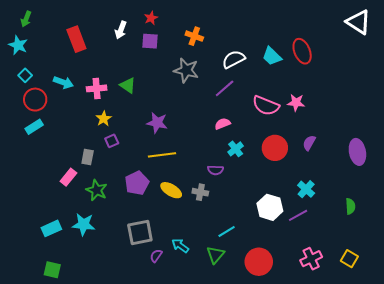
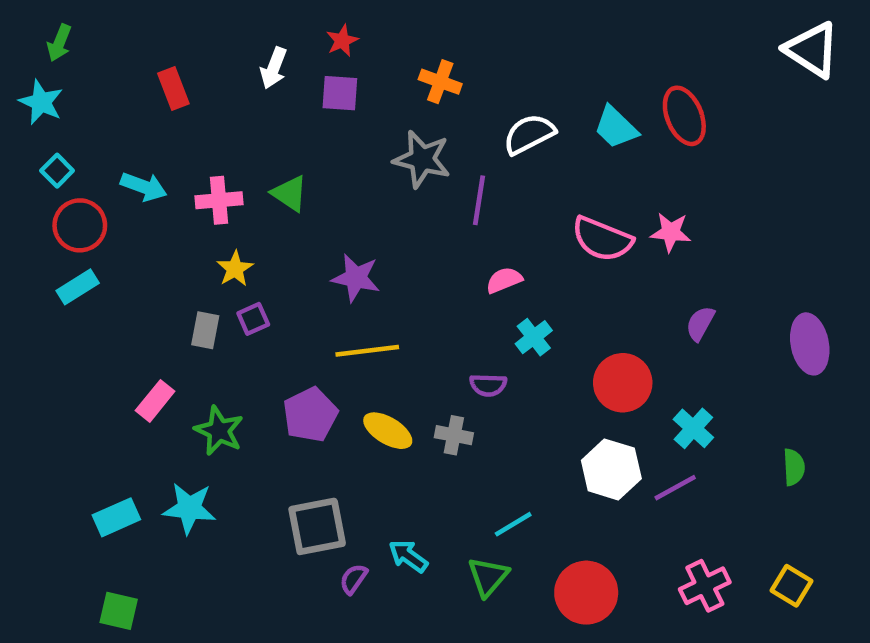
red rectangle: (76, 39) -> (173, 88), size x0.7
purple line: (225, 88) -> (479, 200), moved, turned -40
red circle: (275, 148) -> (623, 383), moved
gray rectangle: (88, 157) -> (205, 330), moved

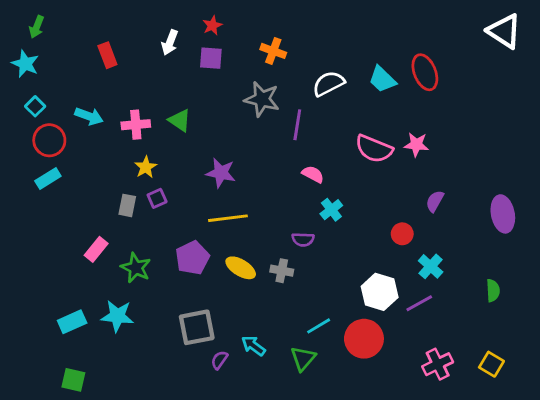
pink semicircle: (504, 280) -> (313, 174), turned 50
red circle: (623, 383) -> (402, 234), moved, size x0.6
red circle: (586, 593) -> (364, 339), moved

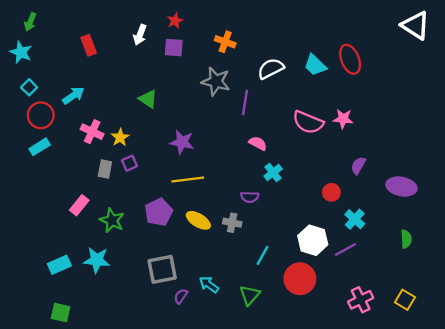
cyan arrow: (89, 116) -> (73, 95), turned -55
pink cross: (136, 125) -> (92, 132), moved, turned 30
purple ellipse: (503, 214) -> (401, 187), moved, turned -68
cyan line: (319, 326) -> (263, 255), moved, turned -30

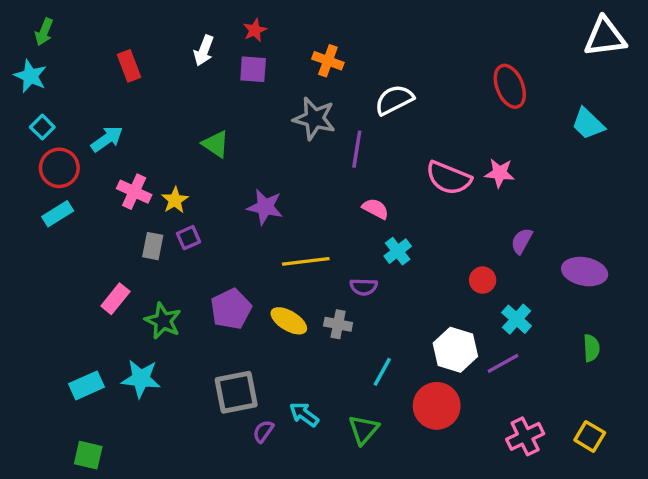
white triangle: (415, 25) -> (605, 37), turned -40
cyan trapezoid: (315, 65) -> (588, 124), moved
yellow line: (188, 180) -> (306, 261), moved

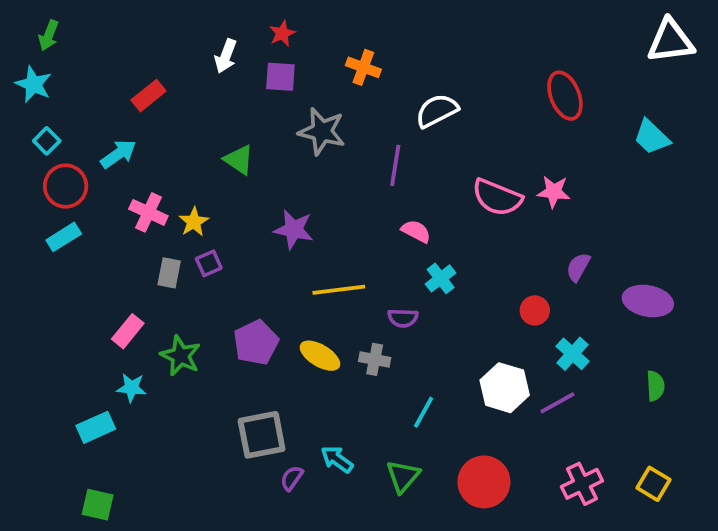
red rectangle: (129, 66) -> (148, 96), moved, turned 72
gray star: (314, 119) -> (322, 131), moved
cyan star: (141, 379) -> (132, 388), moved, size x0.7
red circle: (437, 406) -> (484, 482), moved

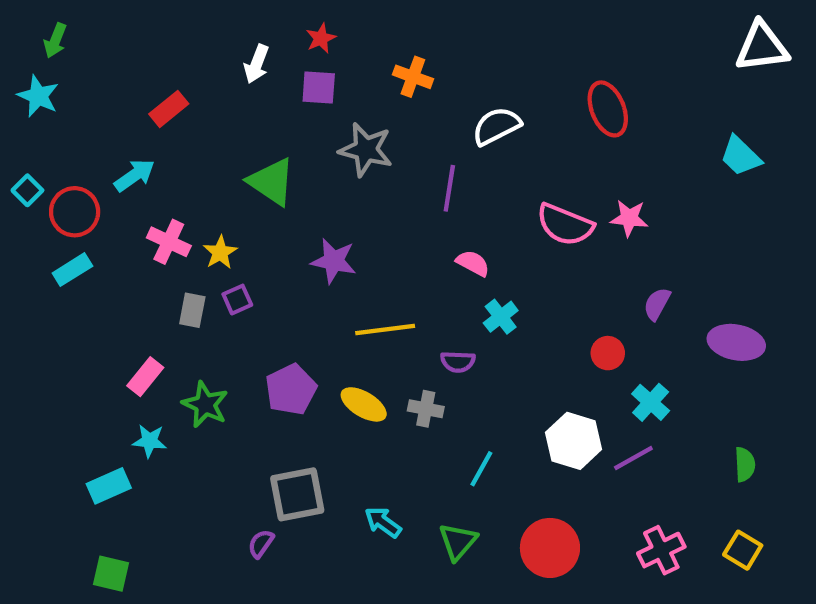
red ellipse: (565, 96) -> (608, 109), moved
cyan square: (47, 141) -> (27, 190), moved
green triangle: (239, 160) -> (272, 182), size x1.4
green semicircle: (655, 386) -> (745, 464), moved
purple semicircle: (292, 478) -> (261, 544), moved

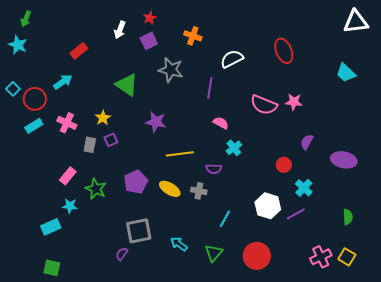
purple square: (319, 88) -> (149, 41), turned -30
pink cross: (169, 242) -> (67, 123), moved
pink cross: (661, 550) -> (321, 257), moved

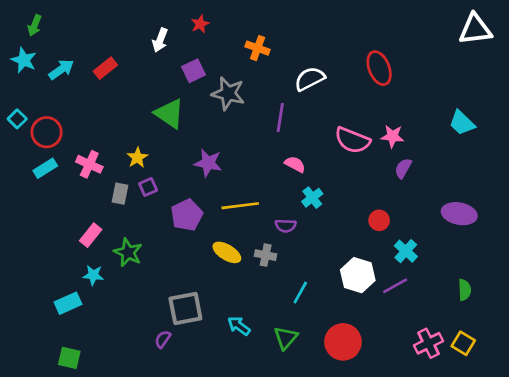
purple square: (149, 41) -> (193, 71), moved
cyan trapezoid: (346, 73) -> (462, 123), moved
cyan arrow: (63, 82) -> (61, 69), moved
purple semicircle: (307, 142) -> (403, 168), moved
purple pentagon: (136, 182) -> (187, 215), moved

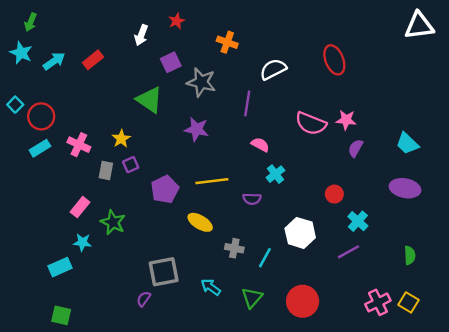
cyan trapezoid: (462, 123) -> (407, 143), moved
purple star: (208, 163) -> (197, 129), moved
gray cross: (266, 255) -> (234, 248), moved
white hexagon: (358, 275) -> (300, 233), moved

